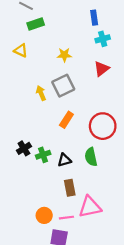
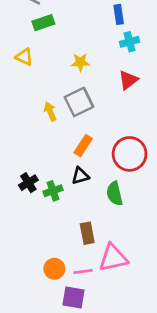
black triangle: (64, 160) -> (80, 176), moved

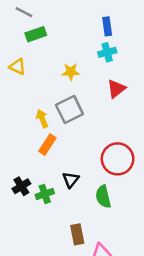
cyan cross: (130, 42) -> (107, 52), moved
orange rectangle: (83, 146) -> (47, 145), moved
black triangle: (80, 176) -> (71, 180), turned -36

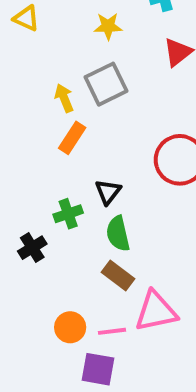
black cross: (21, 186) -> (32, 248), moved
green semicircle: (103, 197) -> (118, 234), moved
brown rectangle: (77, 234) -> (118, 275), turned -42

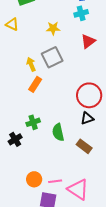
black triangle: (108, 192) -> (87, 118), moved, turned 32
brown rectangle: (118, 275) -> (84, 146), moved
pink triangle: (156, 311) -> (78, 189), moved, turned 45

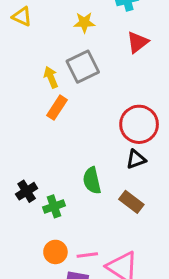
green cross: (33, 122) -> (54, 206), moved

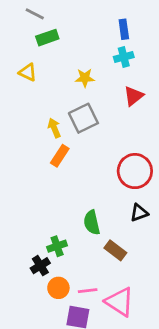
black triangle: (136, 159) -> (139, 213), moved
black cross: (27, 191) -> (40, 266), moved
brown rectangle: (131, 202) -> (115, 250), moved

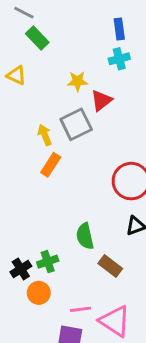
green rectangle: (47, 38) -> (37, 38), turned 65
red triangle: (134, 96) -> (101, 101), moved
black cross: (40, 266) -> (21, 269), moved
orange circle: (58, 288) -> (39, 293), moved

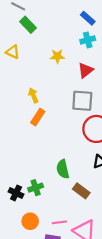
blue rectangle: (119, 29) -> (88, 18), turned -40
red triangle: (101, 101) -> (86, 70), moved
gray square: (76, 124) -> (82, 101), moved, turned 30
black cross: (21, 269) -> (16, 193), turned -32
orange circle: (39, 293) -> (30, 221), moved

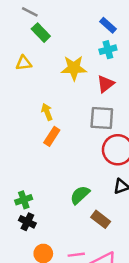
yellow triangle: (13, 52) -> (24, 63), turned -32
yellow star: (57, 56) -> (74, 68), size x1.5
green semicircle: (63, 169) -> (80, 195), turned 60
green cross: (36, 188) -> (24, 200), moved

